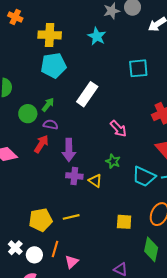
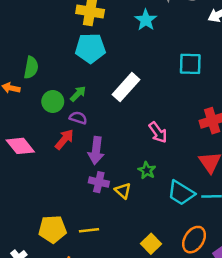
yellow square: (124, 222) -> (151, 244), turned 35

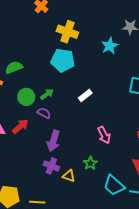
green semicircle: (31, 68) -> (14, 67), turned -132
white rectangle: (126, 87) -> (85, 96), size x0.6
red arrow: (64, 139) -> (20, 126), moved
yellow triangle: (123, 191) -> (69, 176), turned -32

